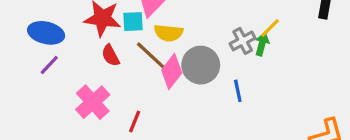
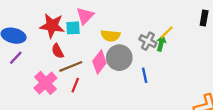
yellow semicircle: (168, 33) -> (110, 36), moved
gray cross: (243, 41) -> (148, 41), turned -35
brown line: (151, 55) -> (71, 66), moved, turned -65
red line: (135, 121) -> (75, 85), moved

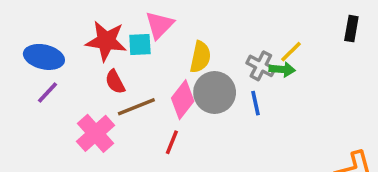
yellow semicircle: (110, 36) -> (200, 57), turned -84
green arrow: (161, 43) -> (282, 69), turned 80
blue line: (145, 75) -> (255, 103), moved
red line: (75, 85) -> (172, 142), moved

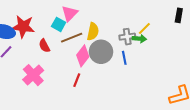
red star: (106, 41) -> (23, 26), moved
cyan square: (140, 45) -> (59, 24), turned 32
gray cross: (261, 66) -> (127, 37), turned -35
brown line: (136, 107) -> (72, 38), moved

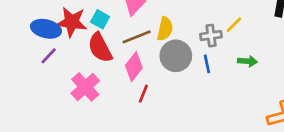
cyan square: (59, 24) -> (100, 19), moved
green arrow: (139, 39) -> (248, 61), moved
red semicircle: (44, 46) -> (100, 48), size x1.6
pink diamond: (83, 56) -> (134, 67), moved

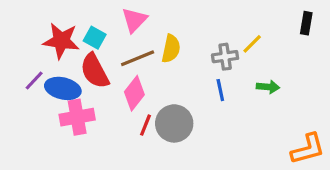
blue ellipse: (46, 29) -> (63, 88), moved
gray circle: (176, 56) -> (174, 123), moved
pink cross: (85, 87) -> (77, 117), turned 32

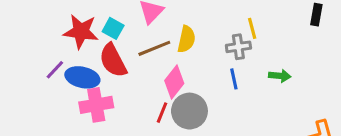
yellow line: (252, 44) -> (252, 28), moved, turned -60
pink diamond: (134, 93) -> (174, 82), moved

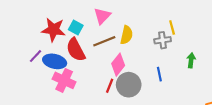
green arrow: (280, 76) -> (191, 60), turned -88
blue line: (234, 79) -> (159, 74), moved
pink cross: (96, 105) -> (64, 80), turned 35

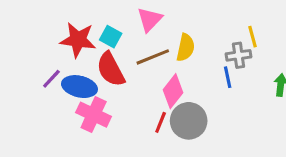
blue line: (159, 74) -> (228, 77), moved

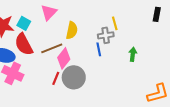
brown line: (153, 57) -> (52, 48), moved

